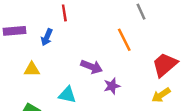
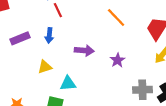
purple arrow: (92, 67) -> (84, 50), moved
cyan triangle: (67, 95) -> (68, 84), moved

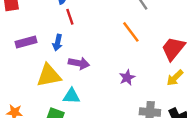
purple arrow: (84, 50) -> (79, 63), moved
yellow triangle: (45, 67) -> (49, 75), size x1.6

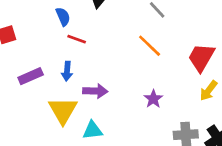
red line: (70, 17) -> (77, 39), turned -42
yellow triangle: (49, 75) -> (63, 111), turned -40

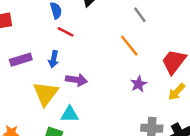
purple star: (153, 99) -> (139, 84), moved

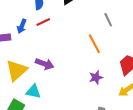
red line: (66, 32) -> (43, 22), turned -64
blue arrow: (54, 59) -> (22, 26), moved

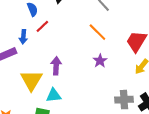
purple arrow: (45, 64) -> (56, 66), turned -90
purple star: (96, 77) -> (100, 61), moved

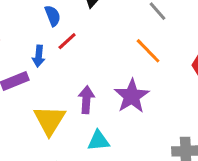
purple star: (100, 61) -> (132, 96), moved, size x1.6
cyan triangle: (54, 95) -> (98, 141), moved

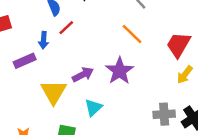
purple arrow: (86, 100) -> (83, 75), turned 60
cyan triangle: (98, 141) -> (93, 108), turned -36

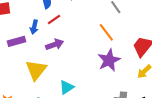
purple star: (120, 71) -> (109, 60), moved
purple arrow: (83, 75) -> (55, 44), moved

